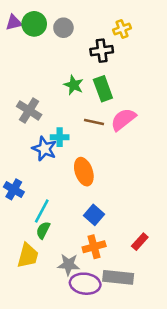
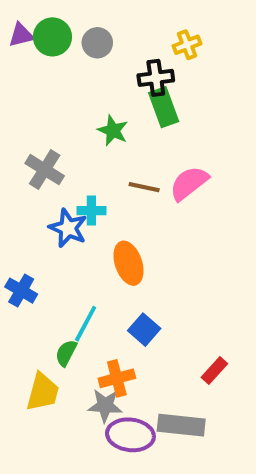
green rectangle: (103, 89) -> (164, 107), moved
cyan line: (42, 211) -> (86, 324), moved
orange cross: (94, 247) -> (117, 378), moved

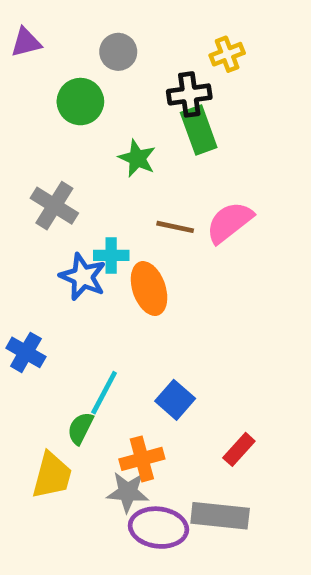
green circle: (52, 37) -> (80, 102), moved
orange ellipse: (129, 263) -> (149, 289), moved
red rectangle: (214, 370) -> (239, 449), moved

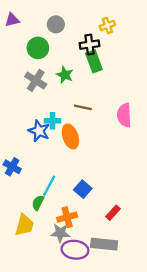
gray cross: (54, 206) -> (36, 80), moved
pink semicircle: (229, 222) -> (124, 115), moved, turned -55

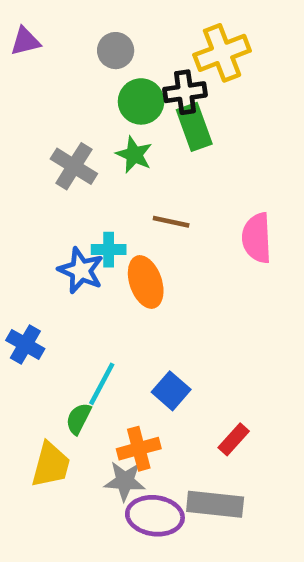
yellow cross: (107, 25) -> (222, 53), size x1.6
green circle: (38, 48) -> (141, 101), moved

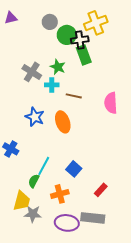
green circle: (141, 101) -> (67, 35), moved
cyan cross: (109, 250) -> (52, 85), moved
gray star: (125, 481) -> (33, 214), moved

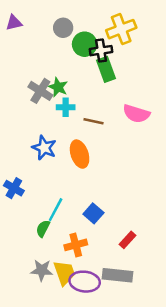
green star: (58, 67) -> (58, 87), moved
pink semicircle: (111, 103) -> (136, 114), moved, turned -70
yellow trapezoid: (22, 201) -> (64, 273), moved, turned -35

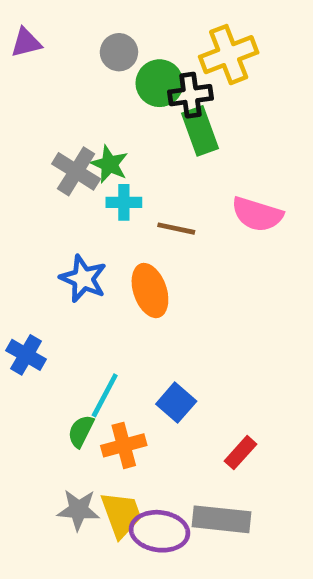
orange cross: (76, 245) -> (124, 445), moved

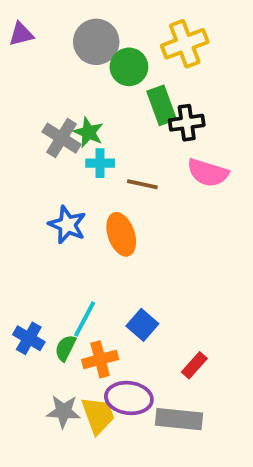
gray circle: (119, 52) -> (96, 42), size x1.5
black cross: (190, 95) -> (187, 123), moved
blue cross: (26, 355) -> (29, 338), moved
purple ellipse: (160, 531) -> (129, 398), moved

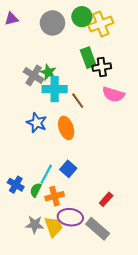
green circle: (129, 67) -> (82, 17), moved
cyan cross: (100, 163) -> (55, 89), size x1.6
brown line: (142, 184) -> (78, 101), turned 42
blue square: (142, 325) -> (68, 169), moved
gray rectangle: (179, 419) -> (98, 229), turned 35

